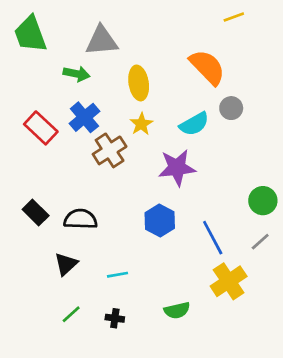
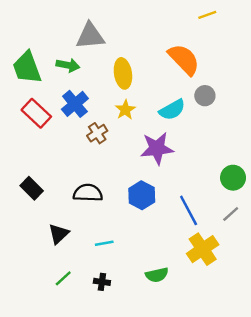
green trapezoid: (30, 34) -> (27, 68), moved
brown cross: (110, 150) -> (97, 133), size x0.7
black semicircle: (80, 219) -> (88, 193), moved

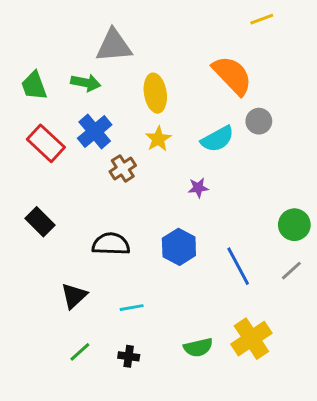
green trapezoid: (27, 68) -> (34, 86), size x0.7
purple star: (157, 148) -> (198, 188), size x0.5
black rectangle: (32, 188) -> (40, 222), moved
yellow cross: (203, 249) -> (251, 339), moved

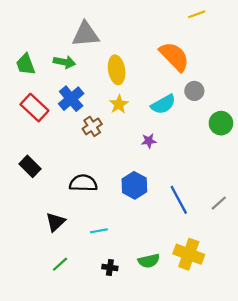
green circle: (294, 225) -> (221, 123), moved
yellow cross: (251, 339) -> (189, 254), turned -36
black cross: (129, 356) -> (110, 268), moved

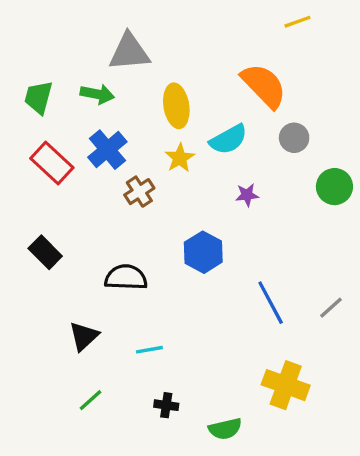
green trapezoid: (26, 64) -> (38, 97), turned 35
cyan semicircle: (163, 104) -> (228, 139), moved
purple star: (149, 141) -> (247, 195), moved
blue hexagon: (134, 185) -> (203, 252), moved
green semicircle: (149, 261) -> (225, 429), moved

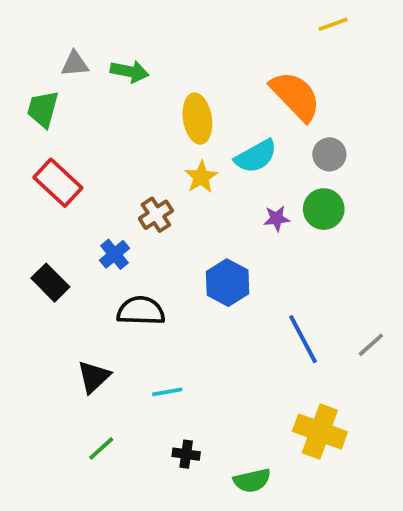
gray triangle: (129, 52) -> (75, 64), moved, size x0.6
green arrow: (97, 94) -> (130, 71), moved
blue cross: (107, 150) -> (114, 254), moved, size x0.7
green circle: (334, 187) -> (324, 209), moved

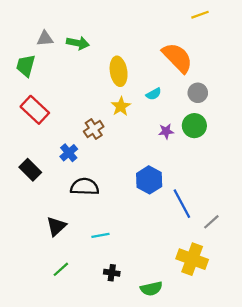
cyan semicircle: (256, 156) -> (154, 94), size x0.6
blue hexagon: (228, 283) -> (149, 180), moved
gray line: (371, 345) -> (211, 222), moved

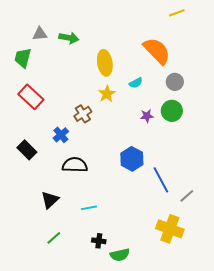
green semicircle: (151, 289) -> (120, 255), moved

